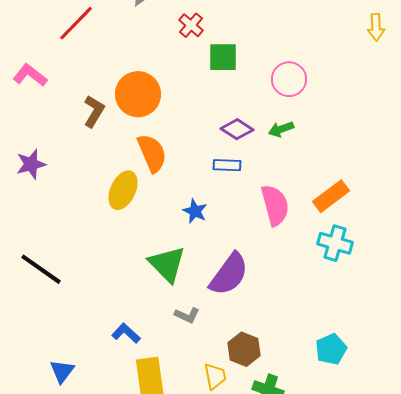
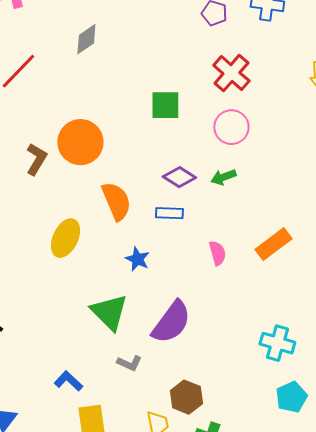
red cross: (191, 25) -> (231, 73), moved, size x1.5
orange semicircle: (152, 153) -> (116, 201), moved
pink semicircle: (275, 205) -> (217, 253), size x0.6
cyan cross: (335, 243) -> (277, 343), moved
cyan pentagon: (331, 349) -> (291, 397), moved

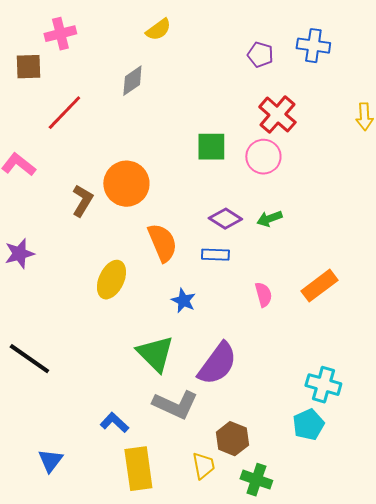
pink circle: (231, 127) -> (263, 157), moved
gray L-shape: (129, 363) -> (175, 405), size x1.8
cyan pentagon: (291, 397) -> (308, 425), moved

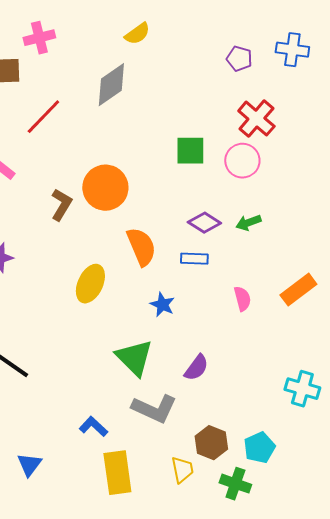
gray diamond: (132, 81) -> (111, 85), size x1.4
purple semicircle: (217, 364) -> (196, 368), size x0.6
cyan pentagon: (308, 425) -> (259, 448), moved

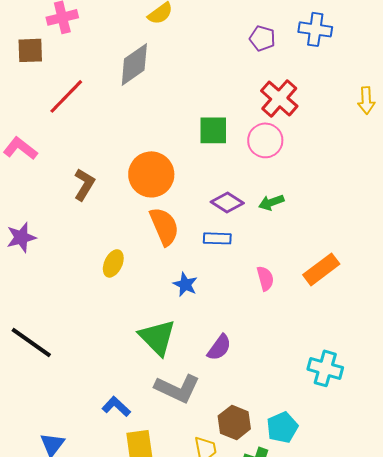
orange circle: (105, 188) -> (151, 174), moved
yellow ellipse: (90, 284) -> (113, 263), size x0.7

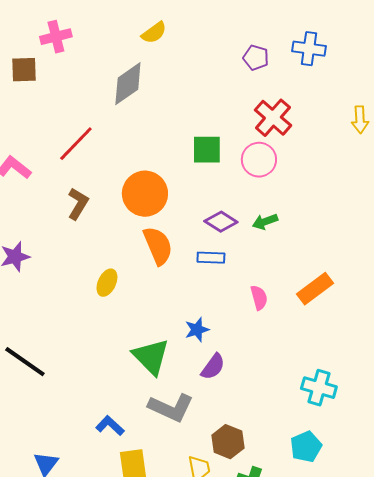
red line: (66, 96) -> (76, 144), moved
blue star: (185, 284) -> (197, 330), moved, turned 30
cyan pentagon: (282, 427) -> (306, 447), moved

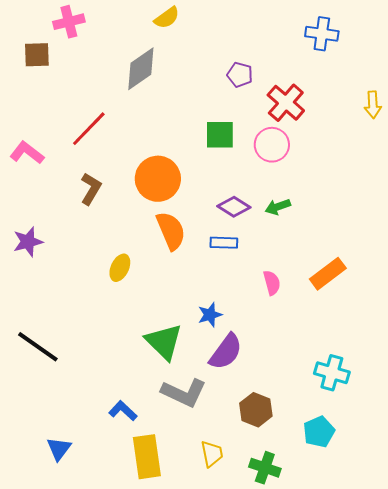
purple pentagon: (256, 58) -> (240, 75), moved
purple semicircle: (213, 367) -> (226, 352), size x1.4
brown hexagon: (228, 442) -> (256, 410), moved

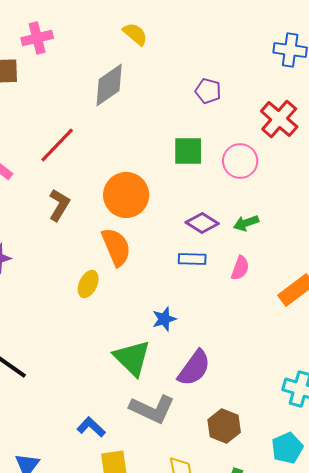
yellow semicircle: (167, 18) -> (135, 34), turned -104
red cross: (286, 103) -> (279, 119), moved
orange semicircle: (171, 231) -> (116, 247), moved
pink semicircle: (272, 283) -> (240, 268), moved, turned 35
blue star: (210, 315) -> (164, 319), moved

